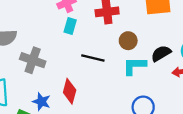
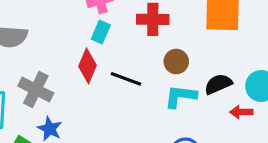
gray cross: (33, 60) -> (36, 90), moved
red diamond: (70, 91) -> (87, 66), moved

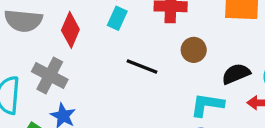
red diamond: (87, 66) -> (70, 30), moved
cyan L-shape: (180, 96) -> (207, 105), moved

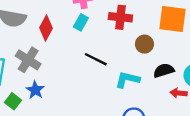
brown circle: (194, 50) -> (144, 44), moved
cyan L-shape: (207, 105) -> (127, 80), moved

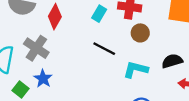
cyan rectangle: (81, 22) -> (99, 14), moved
brown circle: (144, 44) -> (140, 33), moved

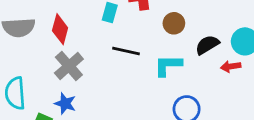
brown circle: (140, 33) -> (174, 23), moved
gray cross: (36, 48) -> (69, 66), moved, turned 30

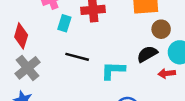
brown circle: (174, 23) -> (161, 29), moved

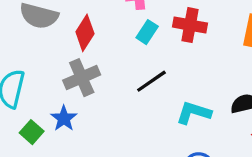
black line: (77, 57) -> (151, 81), turned -65

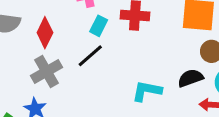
black line: (151, 81) -> (90, 56), moved

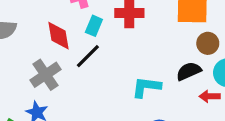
red diamond: (45, 33) -> (59, 36), moved, turned -32

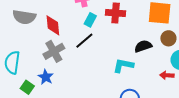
red diamond: (59, 36) -> (53, 25), moved
black semicircle: (189, 71) -> (143, 46), moved

